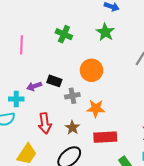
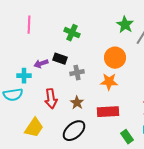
green star: (105, 32) -> (125, 25), moved
green cross: (64, 34) -> (72, 33), moved
orange circle: (91, 70) -> (115, 58), moved
orange star: (96, 108) -> (109, 82), moved

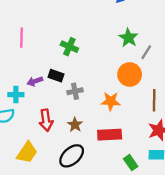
orange circle: (115, 58) -> (130, 75), moved

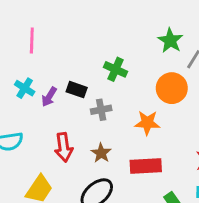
green cross: (69, 47) -> (116, 69), moved
purple arrow: (35, 81) -> (49, 97), turned -40
cyan cross: (16, 95) -> (25, 88), moved, turned 32

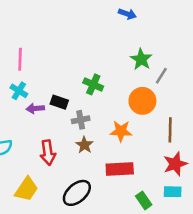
cyan cross: (25, 88) -> (19, 91), moved
purple arrow: (49, 97) -> (35, 108), turned 54
brown star: (101, 153) -> (84, 145), moved

